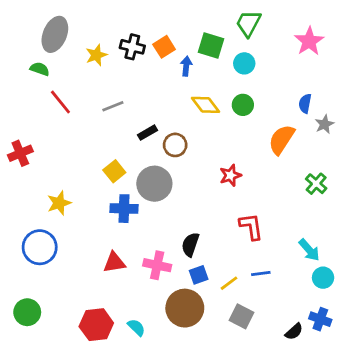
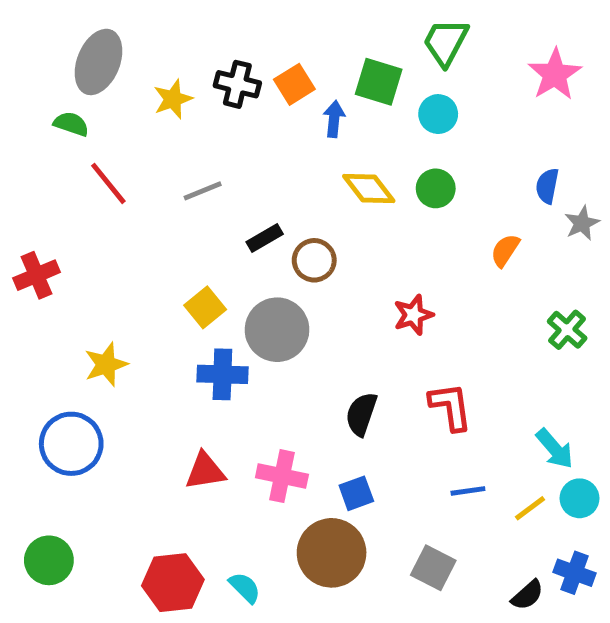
orange semicircle: (282, 139) -> (505, 250), size x0.6
black semicircle: (190, 244) -> (361, 414), moved
yellow line: (229, 283) -> (530, 508), moved

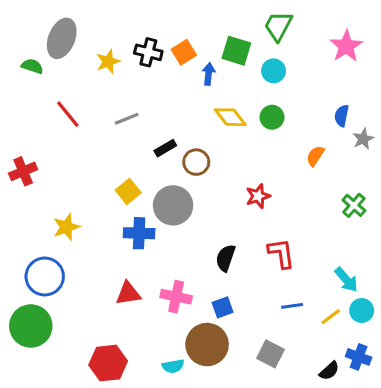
green semicircle: (71, 124) -> (32, 66), moved
green circle: (49, 560) -> (31, 326), moved, size x1.4
cyan semicircle: (245, 588) -> (173, 366), moved, turned 125

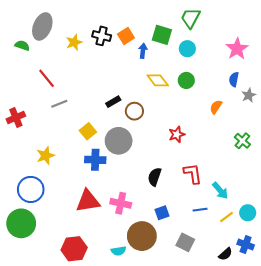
pink star: (346, 46) -> (237, 49), moved
gray line: (127, 119) -> (59, 104), moved
cyan arrow: (346, 280) -> (220, 191), moved
red triangle: (128, 294) -> (88, 201), size x1.4
blue square: (223, 307) -> (162, 213), moved

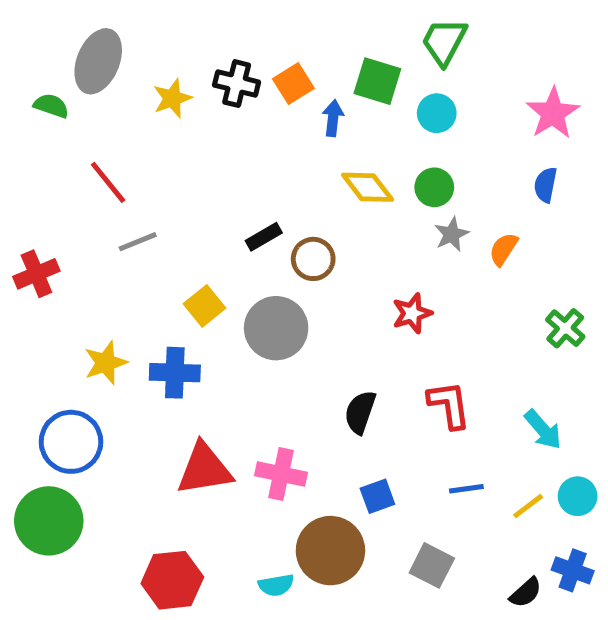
gray star: (249, 95) -> (452, 234), moved
blue cross: (95, 160) -> (175, 373), moved
cyan arrow: (220, 191) -> (543, 429), moved

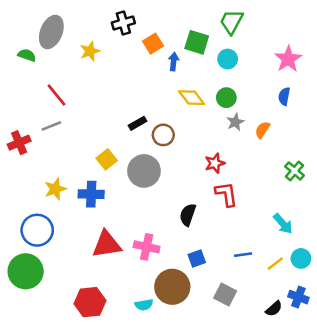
black cross: (237, 84) -> (123, 23), moved, turned -30
gray line: (138, 242) -> (51, 126), moved
red L-shape: (449, 405) -> (226, 194), moved

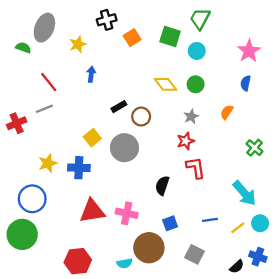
blue arrow: (174, 62) -> (91, 74), moved
gray star: (235, 122) -> (191, 117), moved
cyan arrow: (283, 224) -> (245, 193), size x1.4

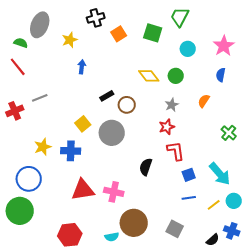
cyan circle: (197, 51) -> (188, 49), moved
red line: (49, 82) -> (18, 67), moved
blue square: (170, 223) -> (189, 175), moved

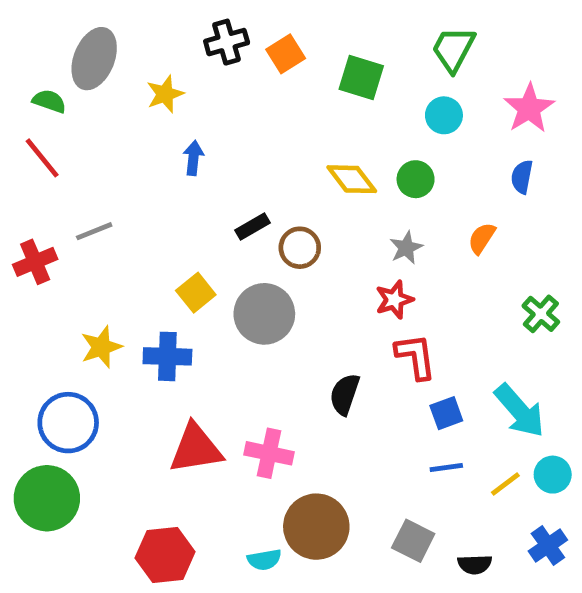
green trapezoid: (180, 17) -> (453, 49), moved
orange square: (119, 34) -> (286, 54), moved
blue cross: (232, 231) -> (548, 545), turned 35
black semicircle: (213, 240) -> (475, 564), moved, turned 40

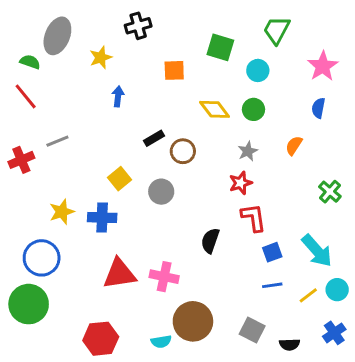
orange square: (286, 54) -> (174, 70), moved, turned 30
cyan circle: (444, 115) -> (258, 70), moved
gray circle: (264, 314) -> (161, 192), size x0.7

